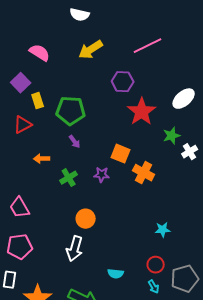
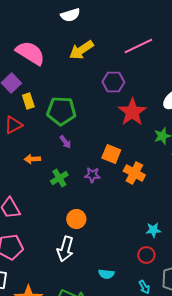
white semicircle: (80, 15) -> (70, 15), turned -30
pink semicircle: (40, 53) -> (30, 53), size x1.4
red circle: (156, 265) -> (146, 255), moved

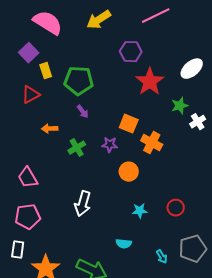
orange circle: (76, 219) -> (129, 172), moved
cyan star: (153, 230) -> (140, 211), moved
white arrow: (65, 249) -> (83, 204), moved
red circle: (146, 255) -> (176, 208), moved

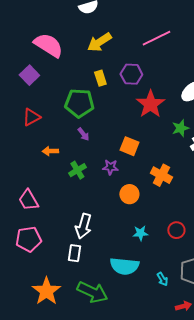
yellow rectangle: (46, 71) -> (100, 78), moved
orange cross: (152, 143) -> (161, 175), moved
cyan semicircle: (124, 244) -> (124, 266), size x1.8
white rectangle: (18, 250) -> (74, 253), moved

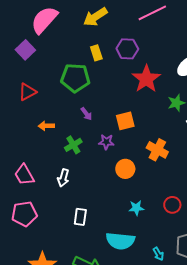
pink semicircle: (48, 45) -> (44, 20), turned -80
purple arrow: (83, 134) -> (86, 114), moved
orange square: (129, 146) -> (125, 121), turned -36
white arrow: (83, 226) -> (63, 178), moved, size x0.7
white rectangle: (74, 253) -> (80, 217), moved

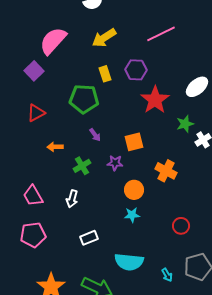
cyan star: (136, 208) -> (132, 215), moved
white rectangle: (80, 217) -> (89, 238), turned 60

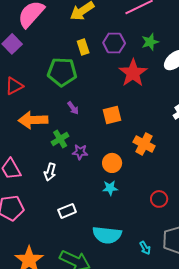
green star: (185, 124) -> (150, 42), moved
orange arrow: (55, 147) -> (33, 120), size x1.8
purple star: (115, 163) -> (80, 152), moved

